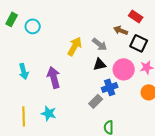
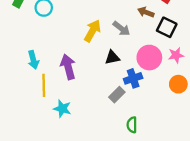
black triangle: (100, 64) -> (112, 58), moved
yellow line: (24, 116) -> (44, 85), moved

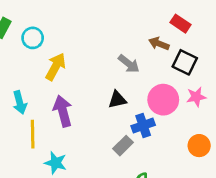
yellow arrow: (92, 31) -> (56, 67), moved
orange circle: (178, 84) -> (199, 146), moved

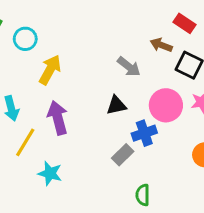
yellow line: (33, 134) -> (25, 142), turned 32

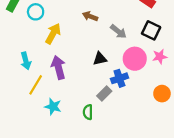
brown arrow: (161, 45) -> (90, 16), moved
gray arrow: (129, 67) -> (118, 31), moved
green semicircle: (143, 195) -> (88, 112), moved

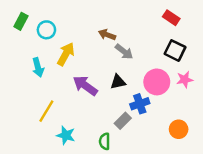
gray arrow: (118, 31) -> (124, 52), moved
cyan arrow: (26, 61) -> (38, 67), moved
purple arrow: (58, 67) -> (85, 86), moved, turned -40
orange circle: (162, 94) -> (179, 129), moved

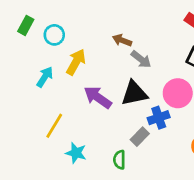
cyan arrow: (38, 67) -> (45, 77), turned -132
black triangle: (118, 82) -> (134, 93), size x1.5

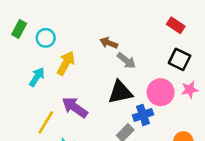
purple arrow: (98, 97) -> (75, 107), moved

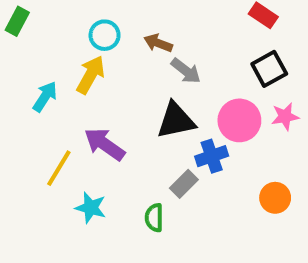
cyan circle: (46, 38) -> (105, 35), moved
black square: (180, 59) -> (269, 69), turned 35

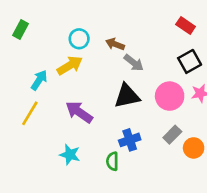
yellow arrow: (91, 75) -> (70, 65), turned 30
blue cross: (212, 156) -> (130, 140), moved
yellow line: (59, 168) -> (30, 113), moved
gray rectangle: (184, 184) -> (172, 135), moved

